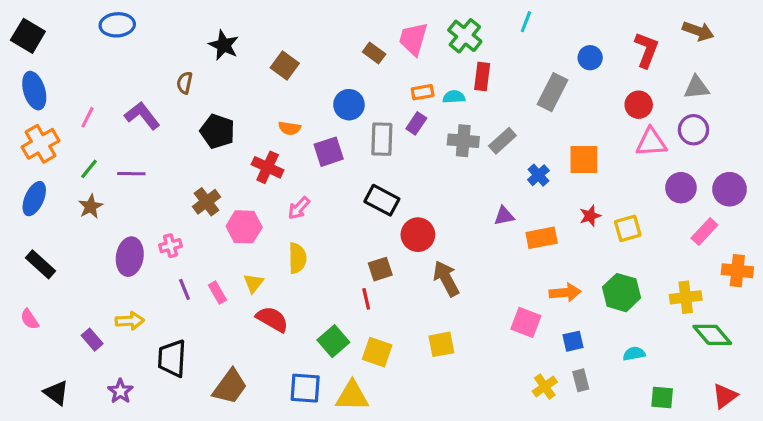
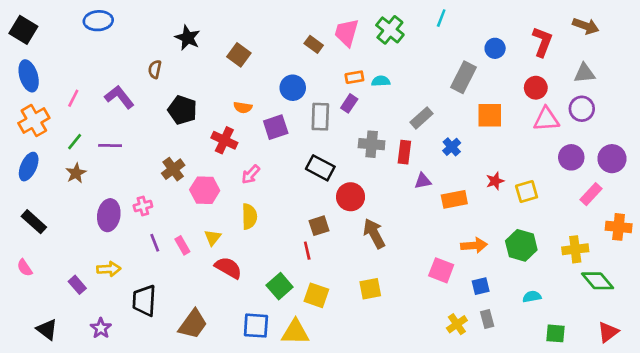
red rectangle: (482, 76) -> (404, 152), moved
gray cross: (463, 141) -> (372, 144), moved
orange square: (584, 159) -> (490, 115), moved

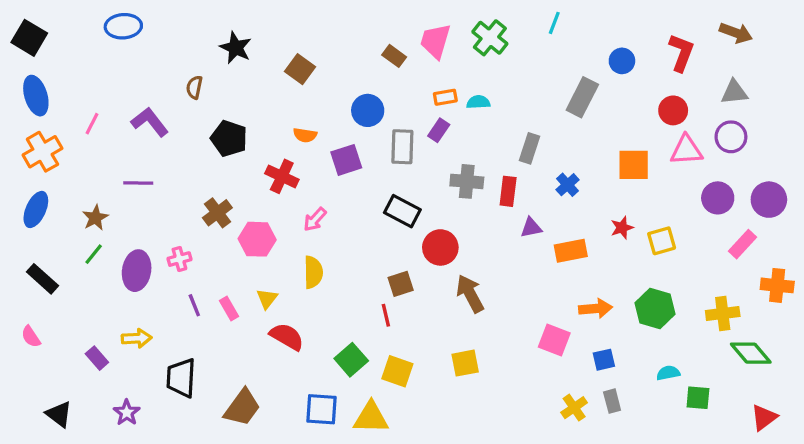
orange square: (490, 115) -> (634, 165), moved
gray rectangle: (421, 118) -> (530, 148), turned -30
green line: (75, 142) -> (94, 254), moved
green square: (555, 333) -> (698, 398), moved

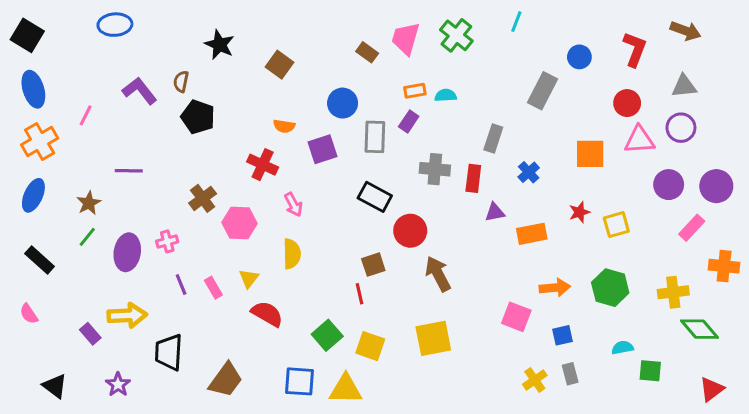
purple L-shape: (150, 122) -> (140, 91), moved
black pentagon: (229, 138) -> (198, 117), moved
pink arrow: (315, 219) -> (293, 205), turned -70
yellow arrow: (137, 338) -> (127, 315), size x1.4
yellow square: (465, 363) -> (433, 338), size x1.4

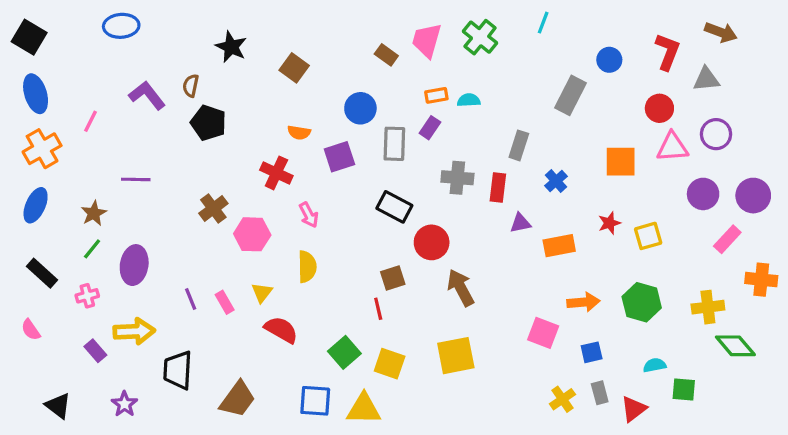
gray triangle: (684, 86) -> (706, 79), moved
pink cross: (167, 241) -> (87, 296), moved
red triangle: (712, 389) -> (634, 409), moved

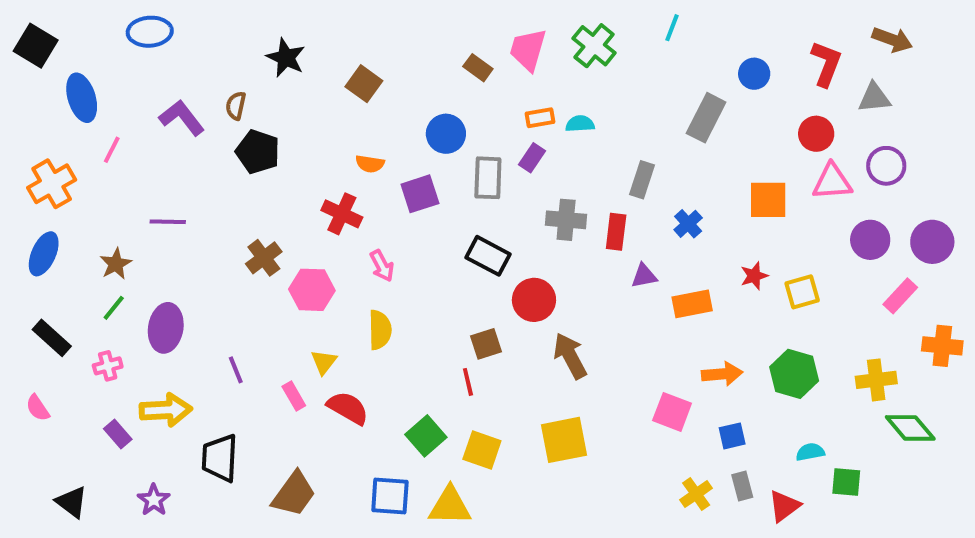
blue ellipse: (36, 94) -> (82, 98), moved
pink rectangle: (225, 302) -> (294, 396), moved

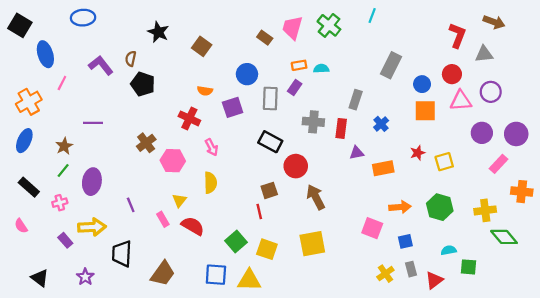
blue circle: (754, 74) -> (422, 84), moved

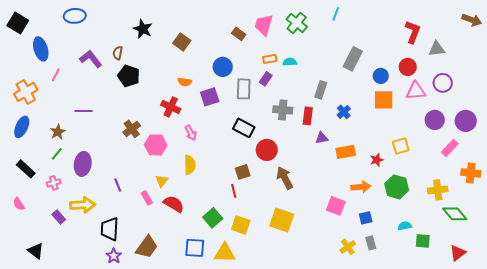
brown arrow: (494, 22) -> (472, 20), moved
red star: (418, 153) -> (377, 160), moved
yellow square: (312, 244) -> (282, 220), turned 30
purple star: (85, 277) -> (114, 256), moved
red triangle: (434, 280) -> (458, 253), moved

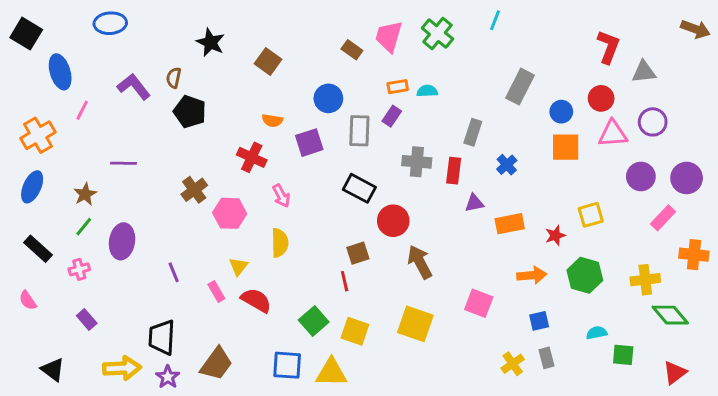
yellow arrow: (83, 205) -> (122, 368), moved
pink square: (336, 206) -> (479, 303), moved

